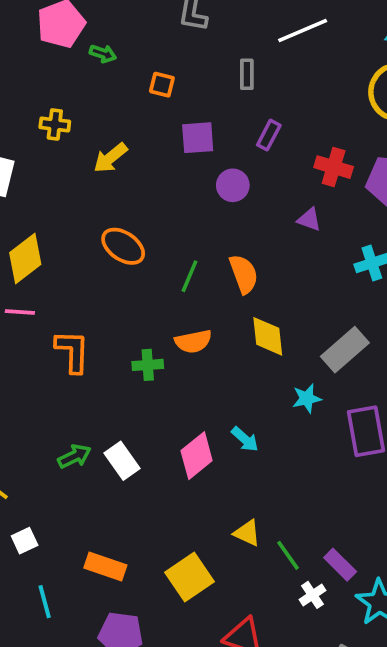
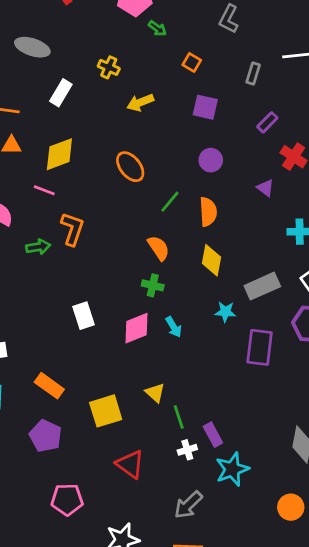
purple rectangle: (269, 135) -> (267, 122), moved
purple circle: (233, 185) -> (211, 160), moved
orange semicircle: (193, 341) -> (159, 248), turned -130
green cross: (148, 365) -> (153, 285), moved
green arrow: (74, 456) -> (38, 247), moved

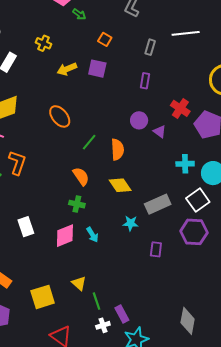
purple square: (205, 107) -> (97, 69), moved
purple rectangle: (267, 122) -> (145, 81), moved, turned -35
purple circle: (211, 160) -> (139, 120), moved
yellow diamond: (212, 260) -> (120, 185), turned -45
purple rectangle: (260, 347) -> (156, 249), size x0.6

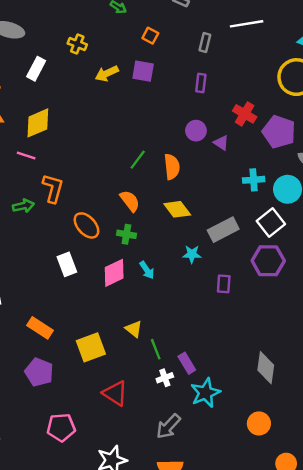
orange ellipse: (60, 116) -> (86, 225), moved

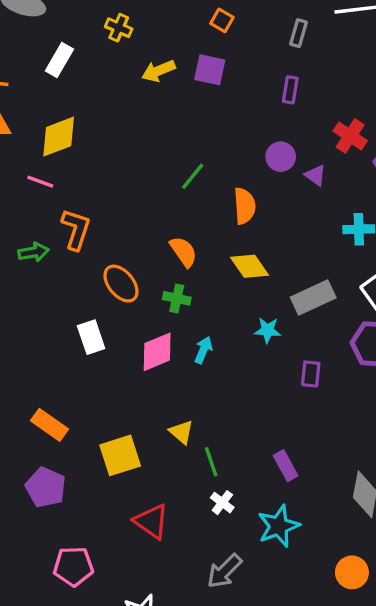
green line: (138, 160) -> (193, 176), moved
cyan arrow: (147, 270) -> (203, 350), turned -126
purple rectangle: (187, 363) -> (286, 466), moved
white cross: (165, 378) -> (222, 503), turned -35

